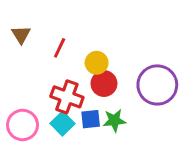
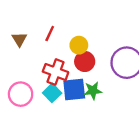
brown triangle: (21, 35) -> (19, 39), moved
blue square: (91, 119) -> (74, 89), size x1.5

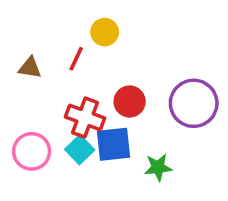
brown triangle: (19, 39) -> (30, 68), turned -49
yellow circle: (79, 45) -> (105, 32), moved
green star: (93, 91) -> (158, 167), moved

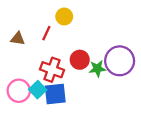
blue square: (114, 144) -> (55, 94), moved
cyan square: (80, 150) -> (38, 90), moved
green star: (158, 167) -> (97, 69), moved

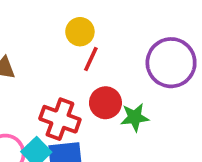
red line: (46, 33) -> (91, 59), moved
purple circle: (120, 61) -> (171, 63), moved

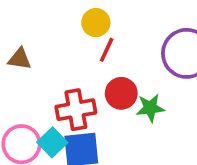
red cross: (60, 119) -> (76, 110), turned -30

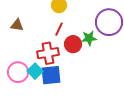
red line: (107, 50) -> (59, 29), moved
green star: (150, 108) -> (89, 38), moved

